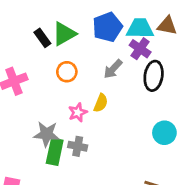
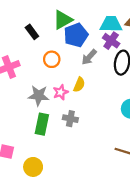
blue pentagon: (107, 27) -> (76, 35), moved
green triangle: (64, 34) -> (63, 20), moved
gray star: (47, 134) -> (39, 96), moved
gray cross: (78, 146) -> (70, 119), moved

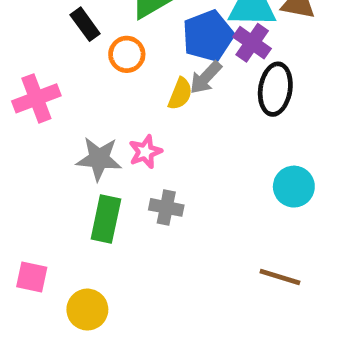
blue pentagon: (76, 35) -> (208, 36), moved
orange circle: (52, 59) -> (127, 54), moved
yellow semicircle: (79, 85) -> (180, 94), moved

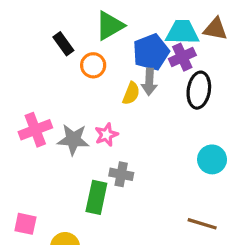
purple cross: (252, 43) -> (182, 57), turned 30
gray arrow: (206, 78) -> (149, 82), turned -40
pink cross: (36, 98) -> (35, 130), moved
green rectangle: (106, 219) -> (96, 197), moved

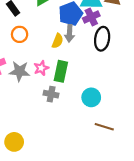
orange circle: (93, 65) -> (20, 34), moved
cyan circle: (212, 159) -> (91, 97), moved
green rectangle: (96, 197) -> (61, 71), moved

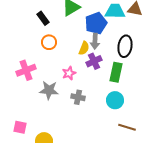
purple cross: (91, 17) -> (94, 61), moved
gray star: (20, 71) -> (49, 90), moved
green rectangle: (61, 71) -> (116, 72), moved

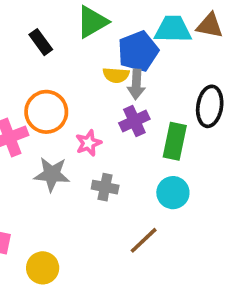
orange circle: (49, 42) -> (46, 112), moved, size x1.5
black ellipse: (125, 46) -> (210, 106), moved
yellow semicircle: (84, 48) -> (116, 75), moved, turned 72
brown line: (127, 127) -> (144, 240), moved, turned -60

